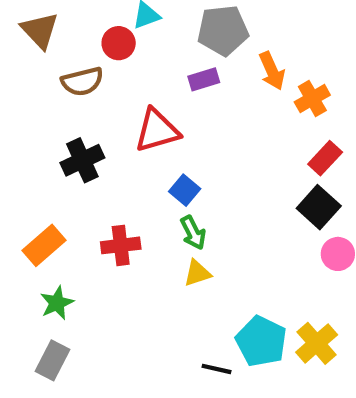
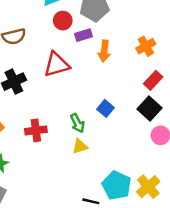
red circle: (119, 43) -> (63, 21), moved
orange arrow: (272, 71) -> (104, 51), moved, turned 30
blue square: (185, 190) -> (105, 108), moved

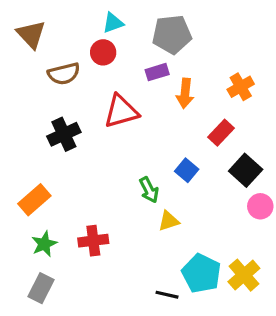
red circle: (63, 21) -> (103, 52), moved
red rectangle: (153, 80) -> (221, 133), moved
red cross: (36, 130) -> (93, 241), moved
yellow triangle: (80, 146) -> (169, 221), moved

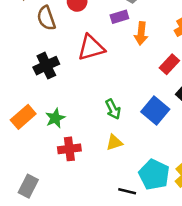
brown semicircle: (64, 74) -> (46, 18), turned 85
blue square: (187, 170) -> (155, 110), moved, size x1.5
yellow triangle: (169, 221) -> (114, 142), moved
green star: (44, 244) -> (55, 118), moved

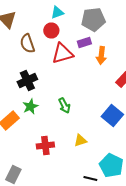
red triangle: (91, 48) -> (62, 54), moved
green arrow: (113, 109) -> (64, 106), moved
green star: (55, 118) -> (30, 106), moved

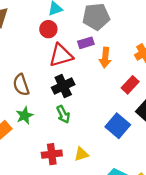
brown semicircle: (27, 44) -> (21, 85), moved
black cross: (27, 80) -> (63, 86), moved
red cross: (45, 146) -> (52, 154), moved

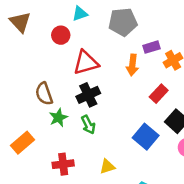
red circle: (48, 29) -> (61, 35), moved
purple rectangle: (86, 43) -> (152, 47), moved
green star: (25, 116) -> (58, 118), moved
red cross: (52, 154) -> (63, 164), moved

